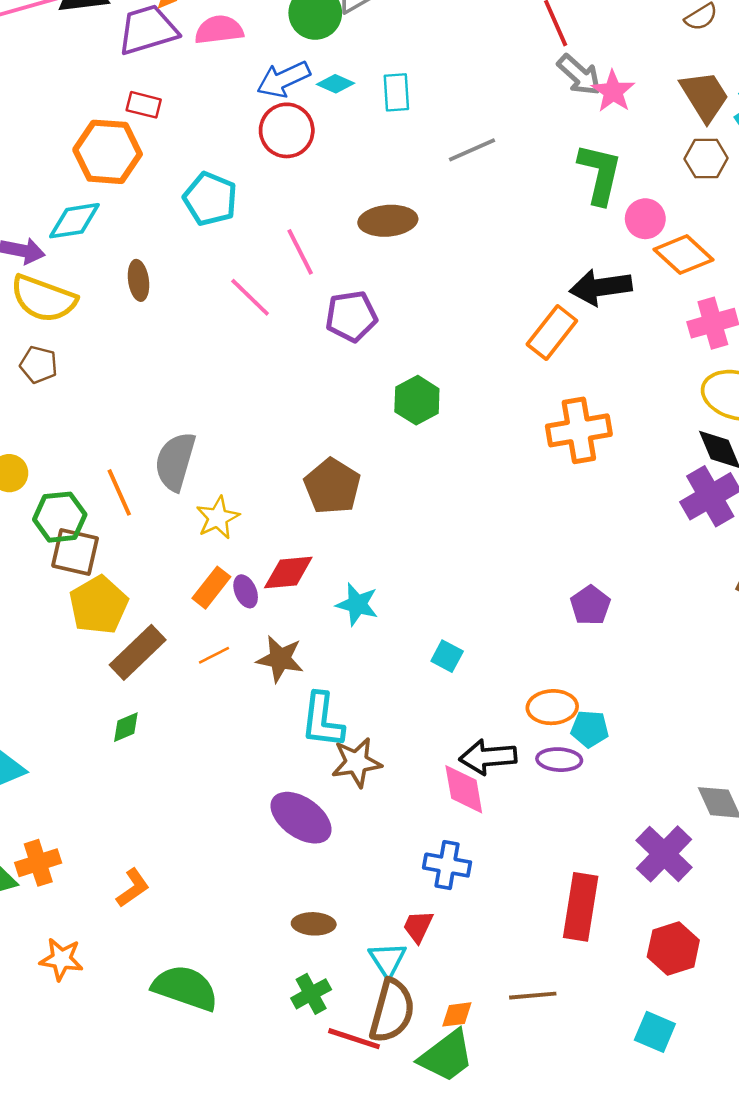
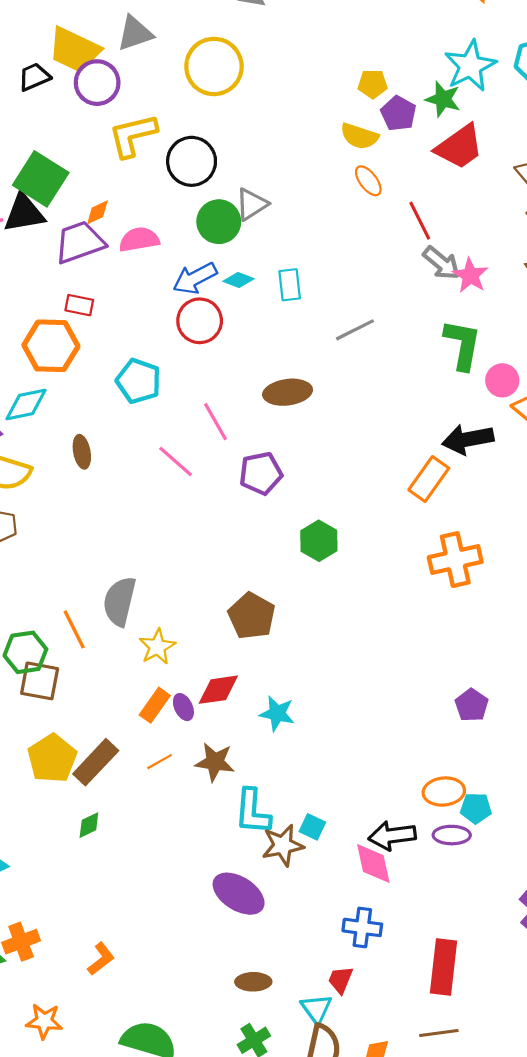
yellow pentagon: (99, 605) -> (52, 758), moved
cyan square: (447, 656) -> (312, 827), moved
red rectangle: (581, 907) -> (444, 967), moved

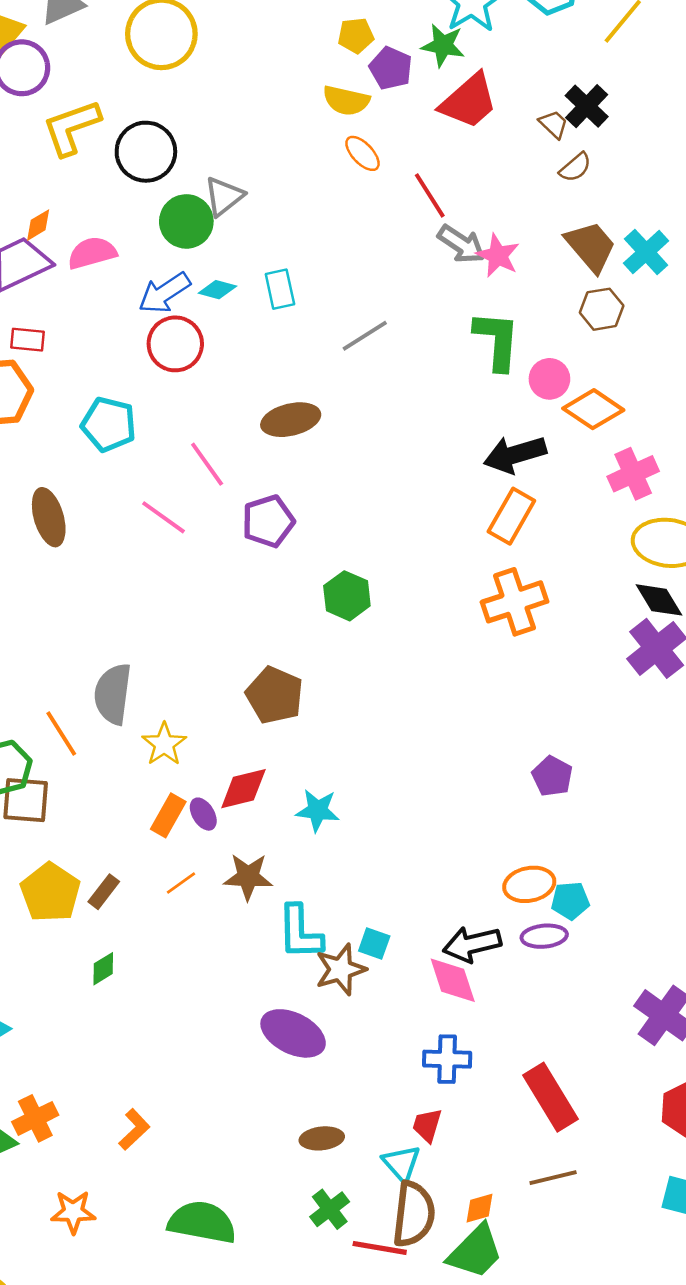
brown ellipse: (82, 452) -> (49, 517), size x1.4
orange rectangle: (429, 479) -> (511, 516), moved
brown rectangle: (96, 762) -> (104, 892), size x0.6
red rectangle: (444, 967) -> (551, 1097), turned -32

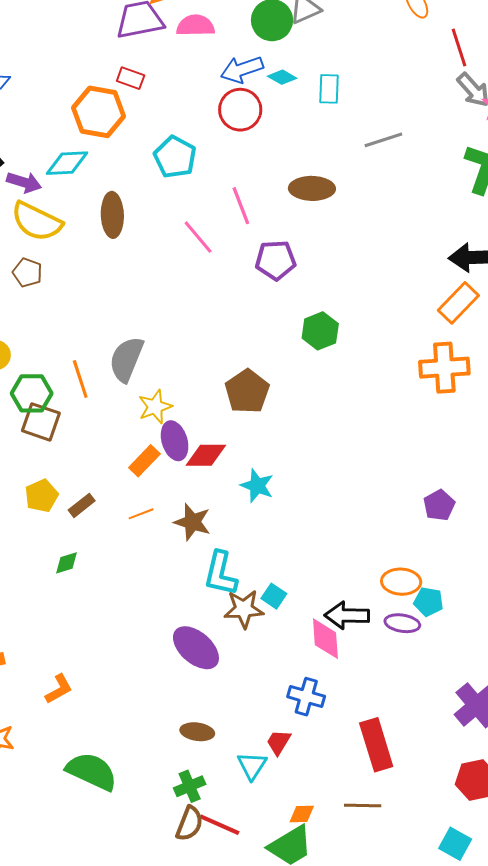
purple ellipse: (203, 814) -> (175, 441), moved, size x1.5
yellow pentagon: (50, 892) -> (42, 496), size x0.7
brown semicircle: (414, 1214) -> (189, 824), moved, size x0.7

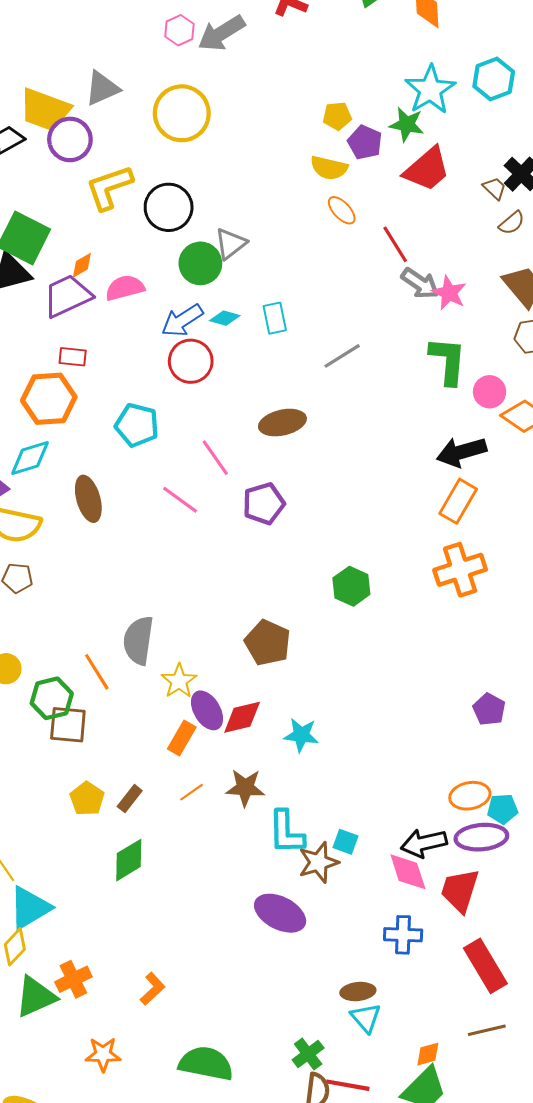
green hexagon: (320, 331) -> (351, 586), moved
green diamond: (66, 563) -> (129, 860), size x1.6
purple ellipse: (402, 623) -> (481, 837), size x1.4
brown ellipse: (197, 732) -> (358, 992), moved
red trapezoid: (279, 742) -> (460, 890), moved, size x1.6

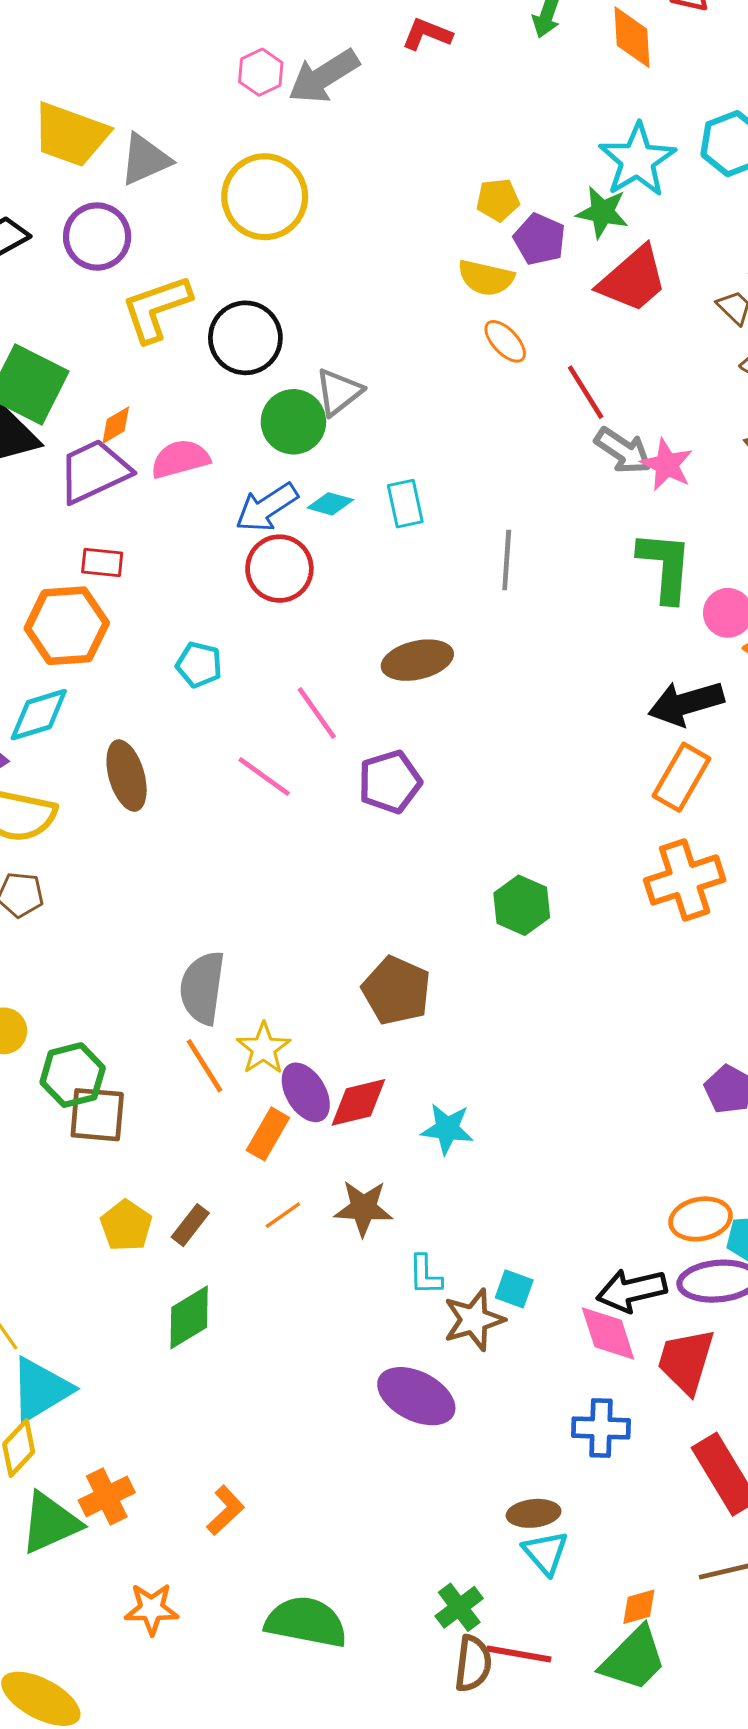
yellow trapezoid: (45, 110) -> (71, 135), moved
gray line: (342, 356) -> (507, 560), turned -54
cyan pentagon: (137, 425) -> (199, 665), size x0.7
orange line: (97, 672) -> (204, 1066), moved
cyan L-shape: (286, 832) -> (425, 1275), size x0.6

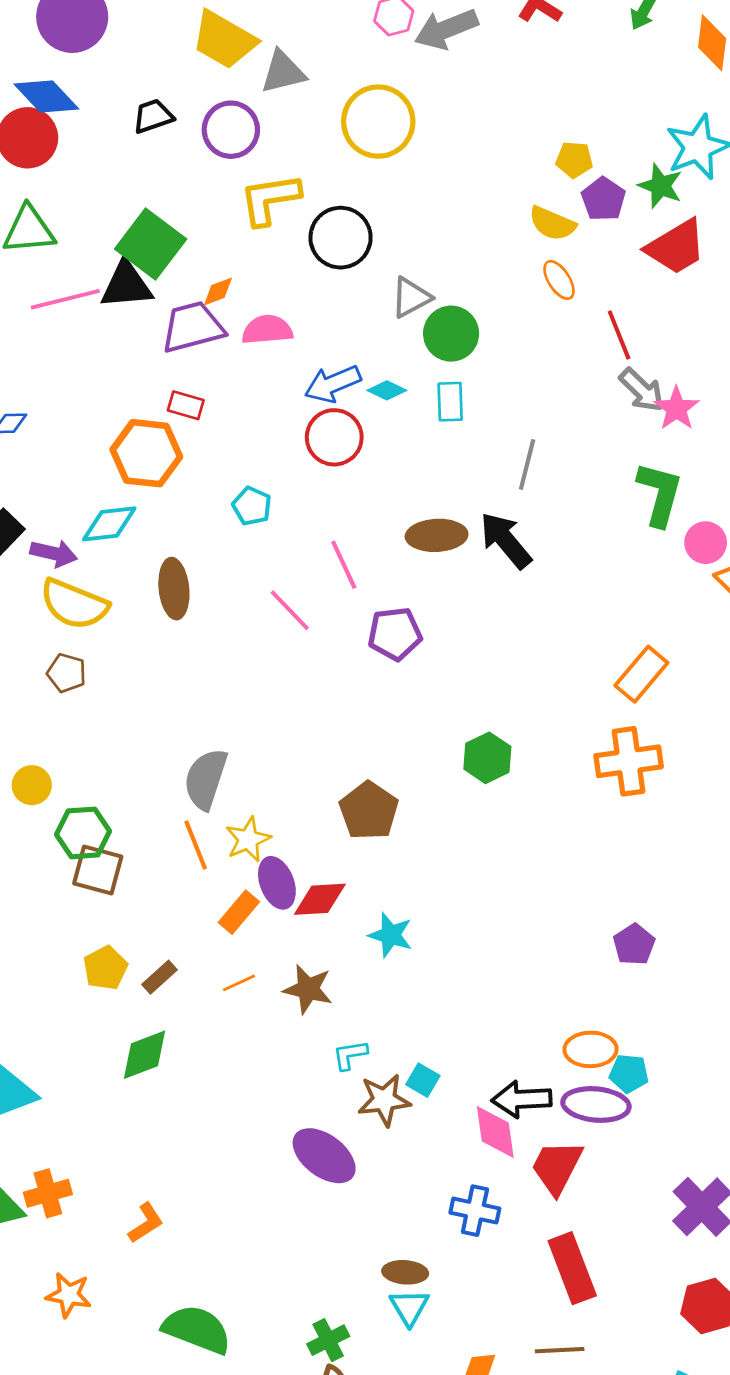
green circle: (293, 422) -> (451, 334), moved
black arrow: (686, 703) -> (506, 540), moved, turned 56
cyan L-shape: (425, 1275) -> (350, 1055), turned 72

